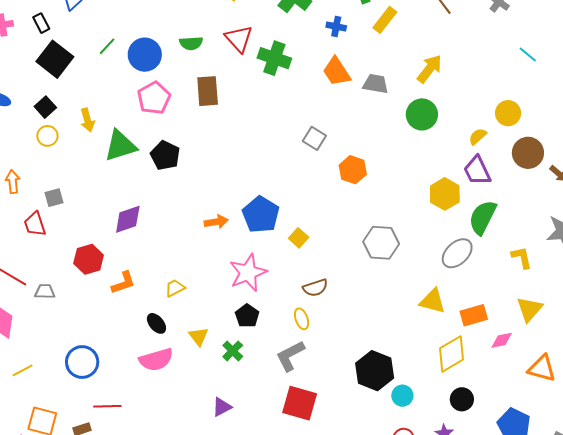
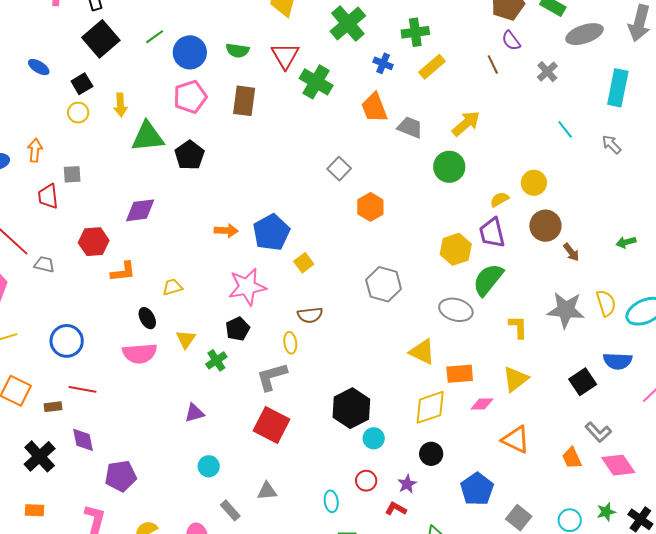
gray ellipse: (457, 253) -> (456, 310), turned 48

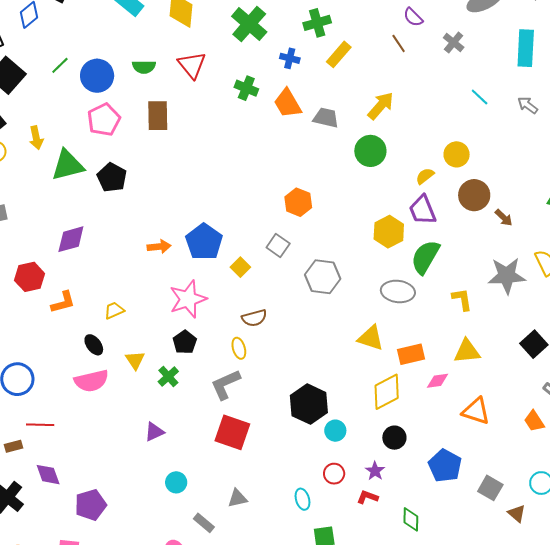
green cross: (316, 82) -> (246, 88), moved, size x0.7
gray square: (339, 169) -> (278, 246), moved
yellow triangle: (515, 379) -> (467, 351), turned 40

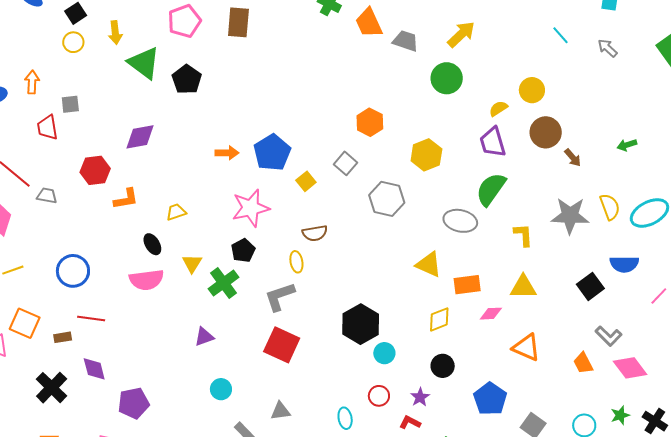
green triangle: (68, 165) -> (144, 63), turned 45
yellow hexagon: (389, 232) -> (426, 155), moved
green cross: (168, 376) -> (224, 283), size x1.4
yellow diamond: (387, 392) -> (439, 319), size x0.7

